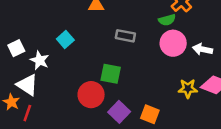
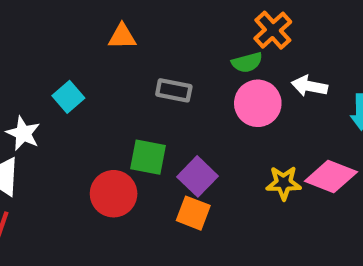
white arrow: (203, 49) -> (309, 86), moved
purple square: (119, 112) -> (198, 176), moved
orange square: (150, 114) -> (193, 213), moved

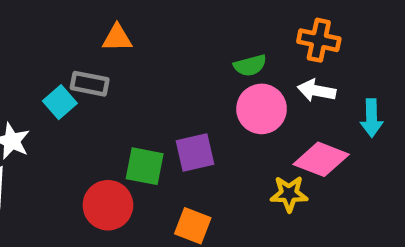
orange cross: (273, 30) -> (319, 40), moved, turned -36
gray rectangle: (174, 90) -> (90, 84), moved
purple square: (198, 176) -> (195, 152), moved, turned 33
pink diamond: (331, 176) -> (321, 159), moved

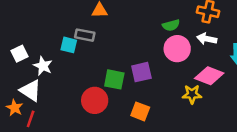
cyan square: (60, 102) -> (69, 45), turned -35

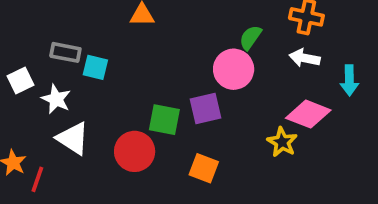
green semicircle: (171, 25) -> (250, 37), turned 140
gray rectangle: (85, 35) -> (65, 52), moved
pink circle: (177, 49) -> (234, 69), moved
white triangle: (31, 91) -> (73, 138), moved
yellow star: (192, 94) -> (282, 142), turned 30

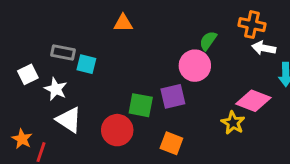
white arrow: (305, 58) -> (264, 48), moved

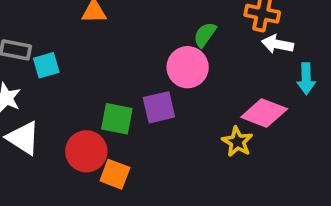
cyan square: (86, 64) -> (46, 65), turned -30
orange square: (171, 143) -> (115, 174), moved

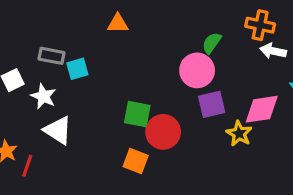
purple square: (159, 107) -> (212, 104), moved
pink diamond: (264, 113) -> (262, 109), turned -30
red circle: (86, 151) -> (163, 132), moved

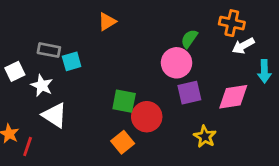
orange triangle: (118, 24) -> (107, 22), turned -30
white arrow: (273, 51) -> (243, 46), turned -40
yellow star: (239, 133) -> (205, 137), moved
orange square: (136, 161) -> (123, 142), turned 30

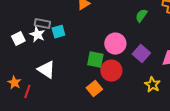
pink circle: (177, 63) -> (115, 44), moved
white star: (42, 85) -> (37, 35), moved
purple square: (189, 93) -> (141, 54), turned -36

